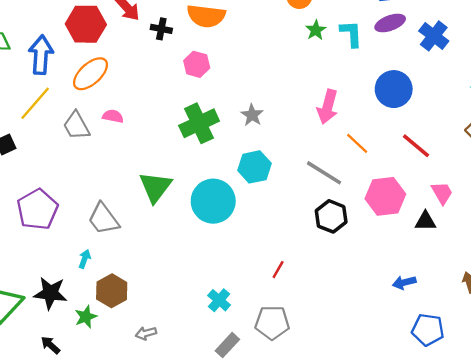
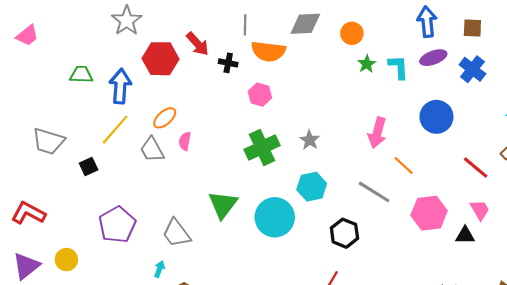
orange ellipse: (90, 74) -> (165, 118), moved, size x0.7
pink semicircle: (113, 116) -> (185, 141), turned -90
red line: (416, 146) -> (476, 168), moved
black hexagon: (331, 216) -> (344, 233), moved

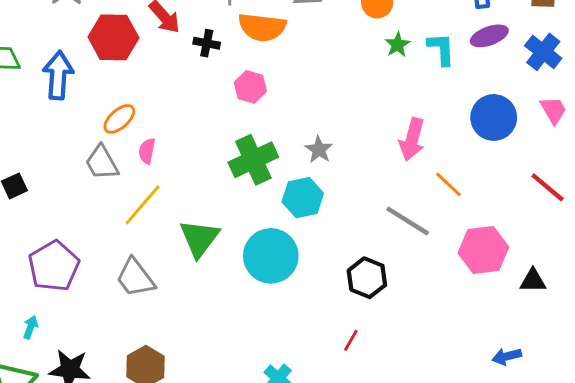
yellow line: (115, 130) -> (143, 205), moved
cyan hexagon: (312, 187) -> (303, 198), moved
pink trapezoid: (480, 210) -> (553, 110), moved
cyan arrow: (159, 269) -> (30, 327), moved

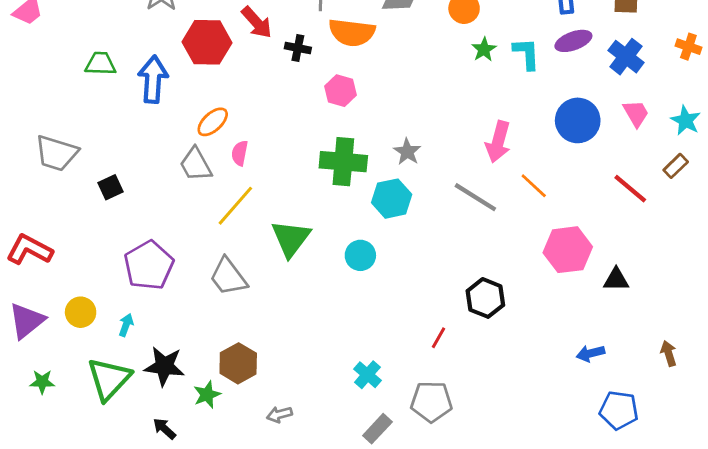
green cross: (253, 160) -> (343, 162), turned 30
gray line: (408, 221) -> (475, 197), moved
cyan circle: (271, 256) -> (360, 255), size x0.6
black hexagon: (367, 278) -> (485, 298), moved

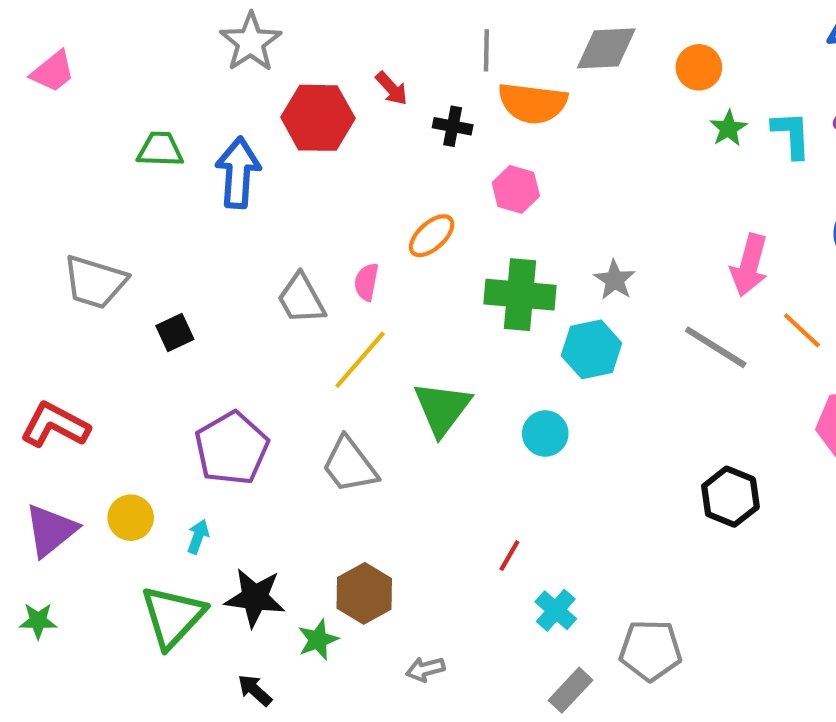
red arrow: (257, 22) -> (392, 88), size x0.7
orange ellipse: (213, 122) -> (432, 236), moved
red line: (438, 338) -> (509, 556), moved
green star: (42, 382) -> (38, 621), moved

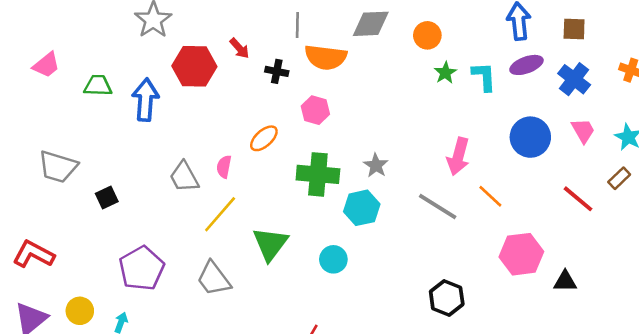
pink trapezoid: (53, 72) -> (46, 65), moved

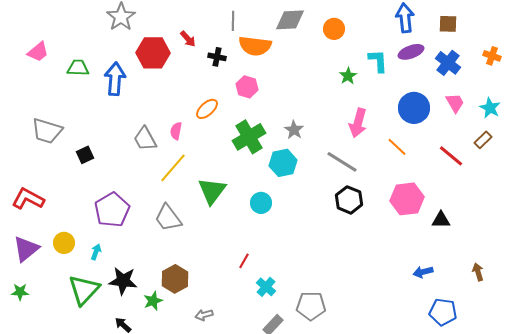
green star: (445, 73) -> (348, 76), moved
green cross: (318, 174) -> (249, 137), turned -36
orange line: (490, 196) -> (397, 147), moved
black hexagon: (447, 298) -> (349, 200), moved

